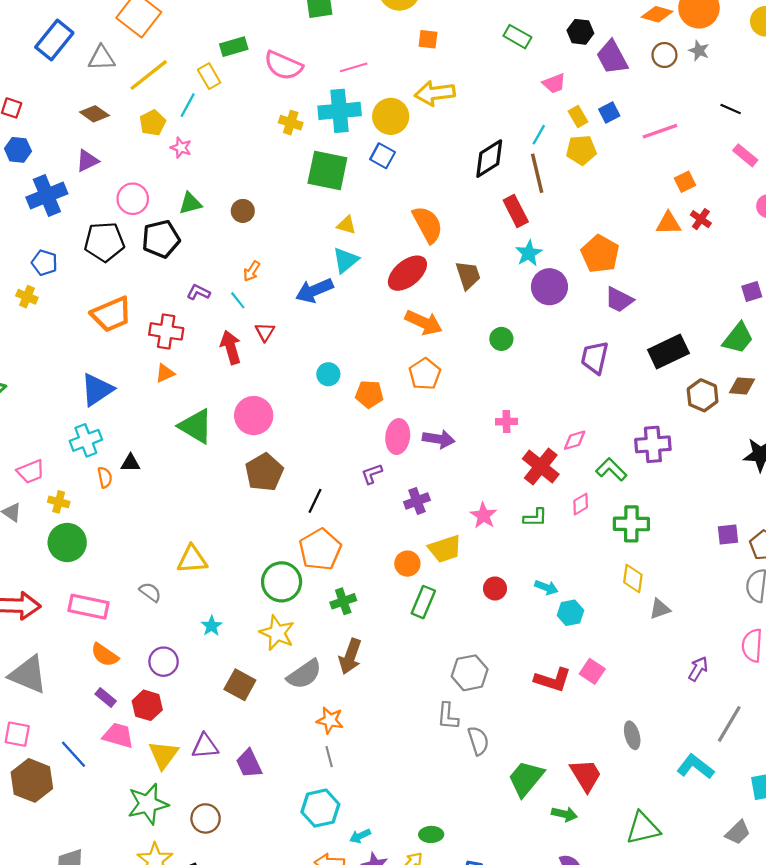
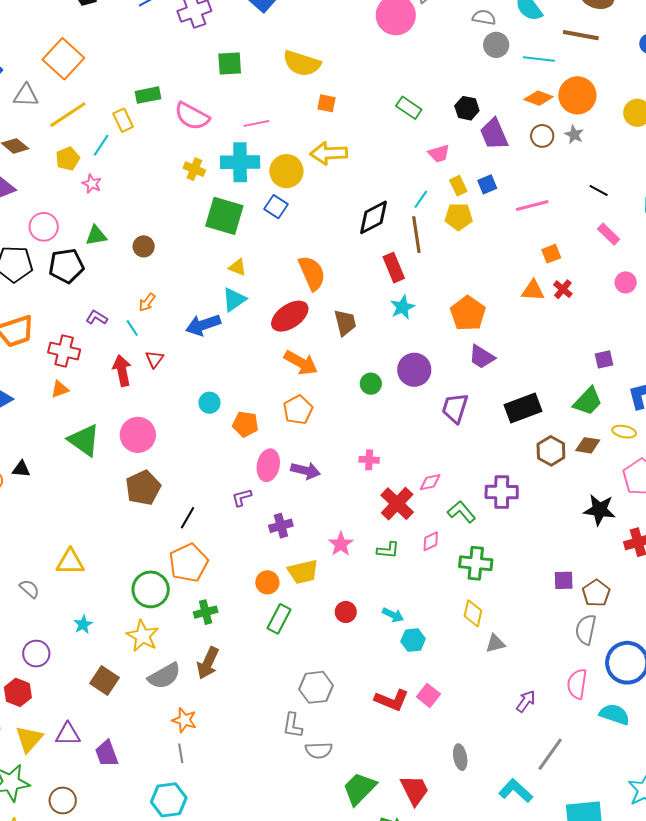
purple circle: (549, 287) -> (414, 370), moved
gray semicircle: (478, 741) -> (319, 750), turned 100

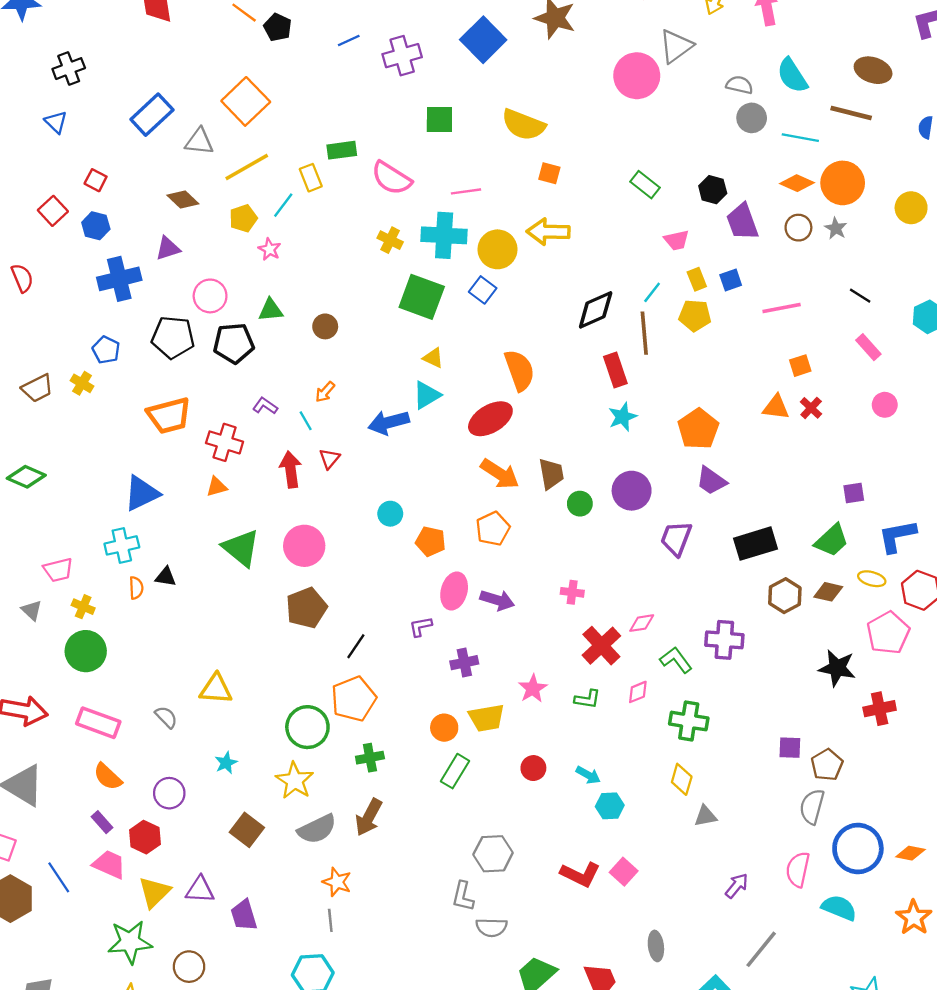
brown trapezoid: (345, 323) -> (551, 474), moved

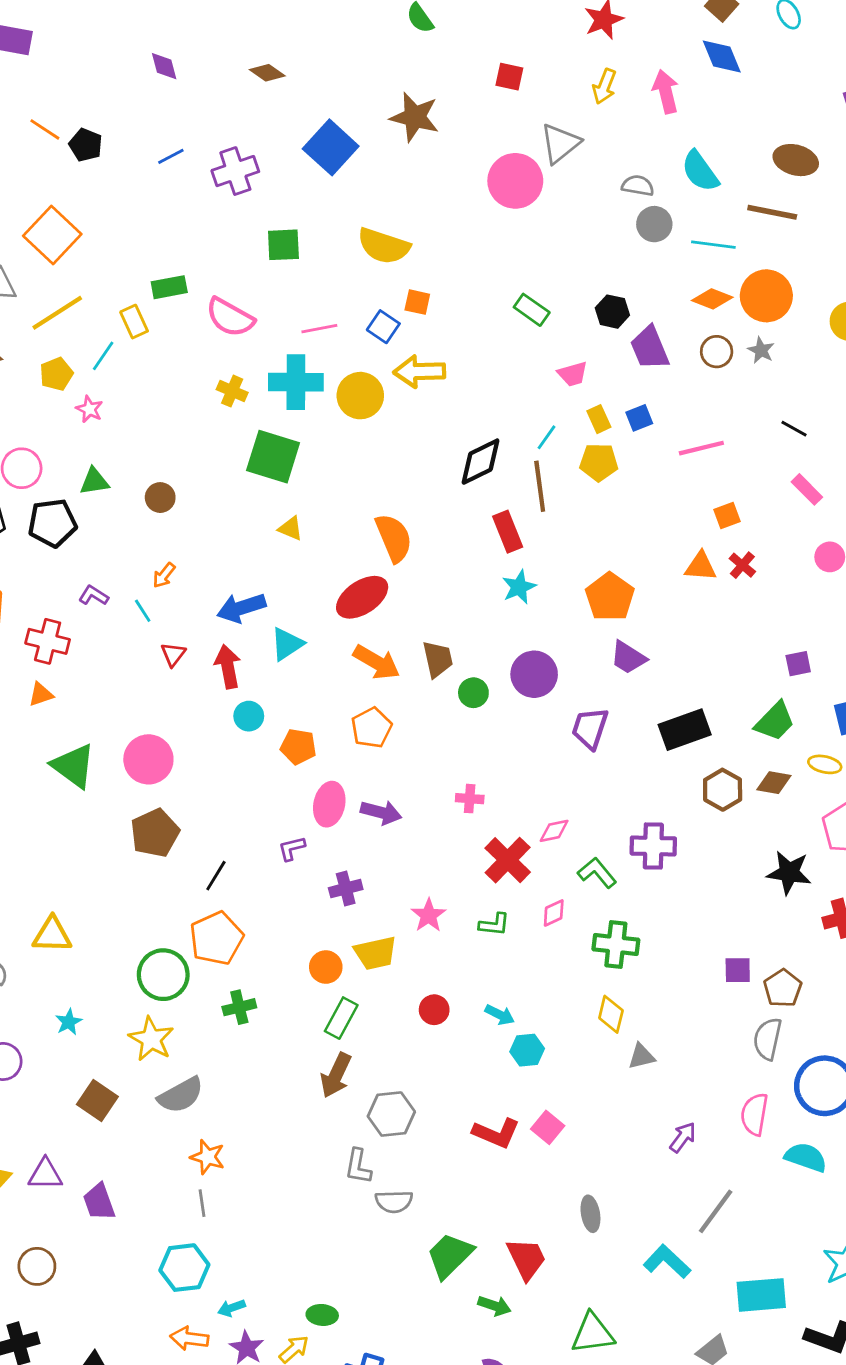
blue square: (483, 290) -> (383, 327), moved
cyan triangle: (427, 395) -> (287, 644), moved
red arrow: (291, 470) -> (228, 667), moved
brown arrow: (369, 817) -> (336, 1075), moved

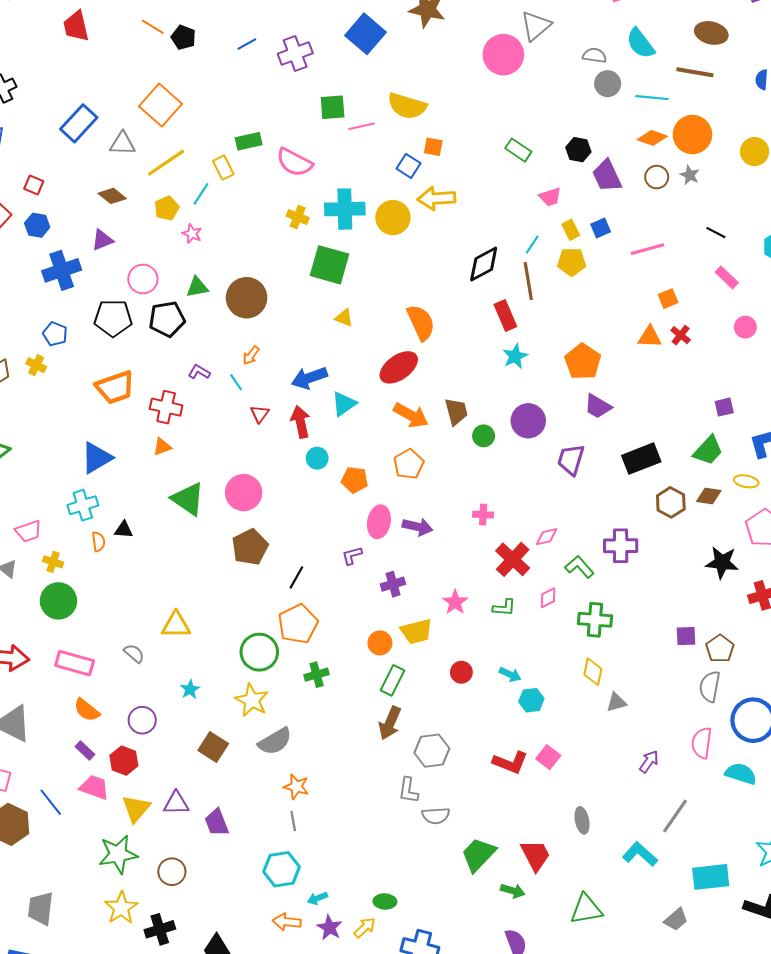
pink line: (319, 329) -> (362, 126), moved
brown circle: (160, 498) -> (247, 298), size x1.8

